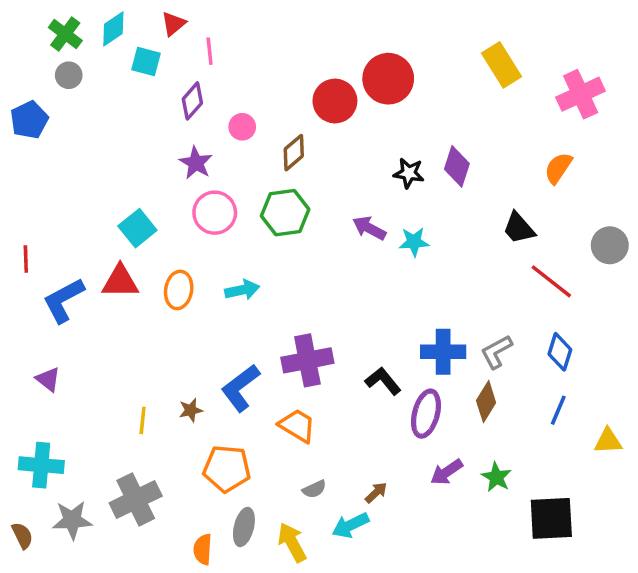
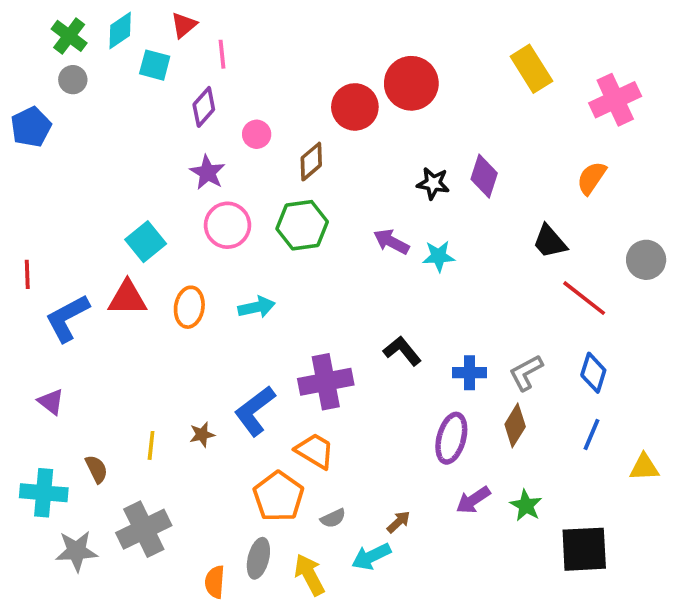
blue cross: (443, 352) -> (470, 373), size x0.7
black L-shape: (383, 381) -> (402, 351), moved
orange pentagon: (227, 469) -> (278, 496), moved, turned 30
brown semicircle: (22, 536) -> (96, 469), moved

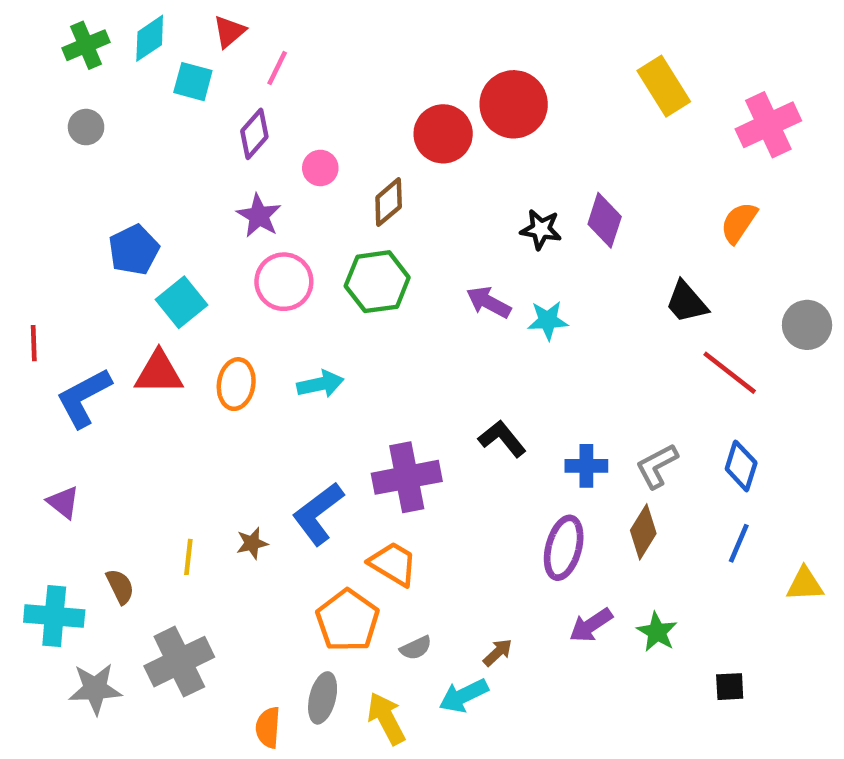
green cross: (69, 36) -> (86, 45), turned 30
pink line: (222, 54) -> (277, 68), turned 32
gray circle: (73, 80) -> (86, 127), moved
blue pentagon: (31, 127) -> (134, 250), moved
black square: (584, 549) -> (730, 687), size x0.5

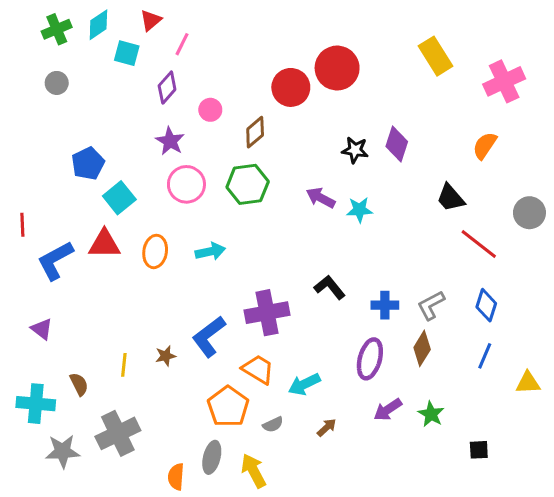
cyan arrow: (464, 696) -> (304, 384), moved

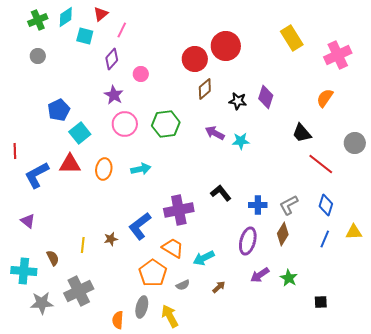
brown diamond: (255, 132) -> (205, 89), moved
yellow triangle: (528, 383) -> (354, 232), moved

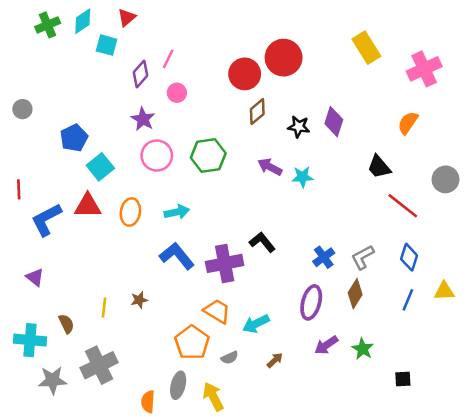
pink line: (122, 30) -> (168, 59), moved
gray circle: (38, 56) -> (22, 109), moved
black L-shape: (221, 193) -> (262, 242), moved
blue cross: (258, 205) -> (324, 257), turned -36
blue L-shape: (140, 226) -> (177, 256), moved, turned 88

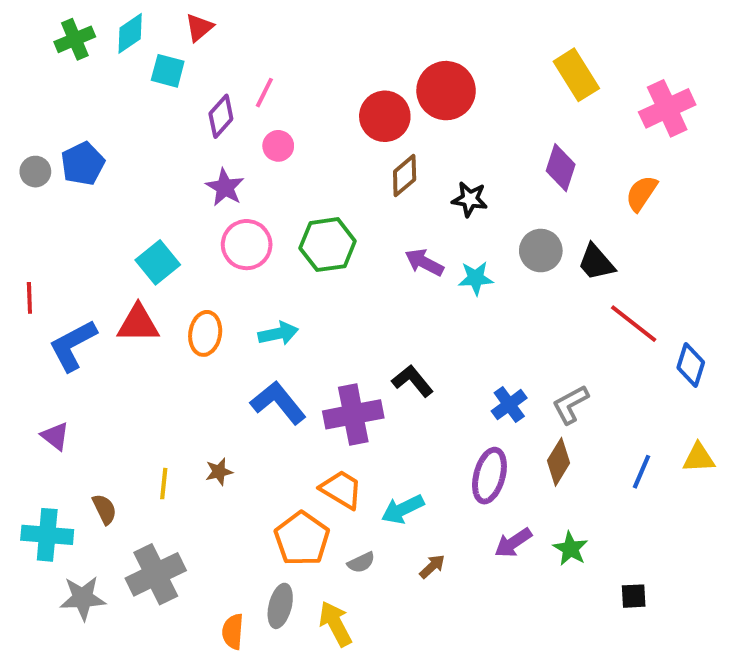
purple diamond: (334, 122) -> (561, 168), moved
blue pentagon: (74, 138) -> (83, 164), moved
gray circle: (446, 179) -> (541, 251), moved
blue diamond: (409, 257) -> (691, 365), moved

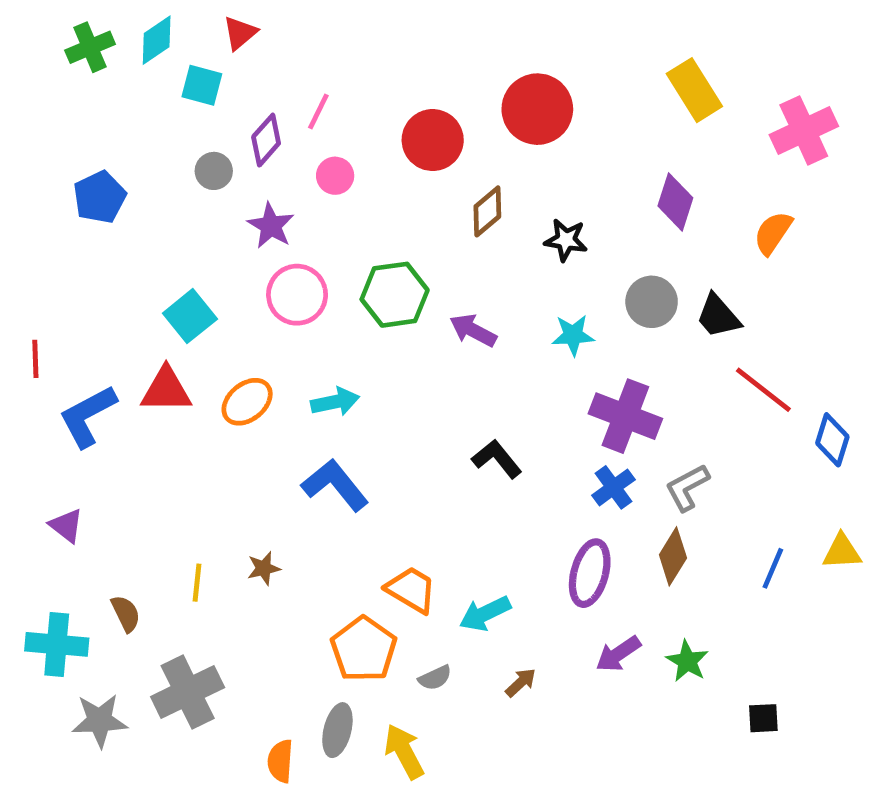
red circle: (385, 116) -> (433, 140), moved
gray circle: (35, 172) -> (214, 171), moved
purple arrow: (424, 262) -> (473, 330), moved
orange ellipse: (205, 333) -> (247, 402), turned 42
purple cross: (353, 414) -> (625, 416), moved, turned 32

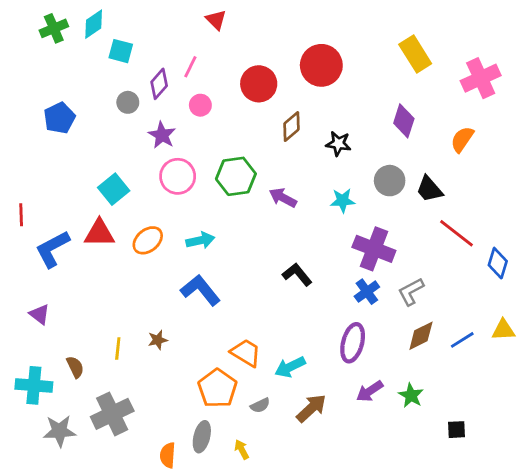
red triangle: (240, 33) -> (216, 20), moved, turned -35
brown diamond: (673, 556) -> (421, 336), moved, turned 32
blue line: (773, 568) -> (462, 340), turned 35
brown arrow: (521, 683) -> (311, 408), size x1.6
yellow arrow: (404, 752) -> (242, 449), size x0.6

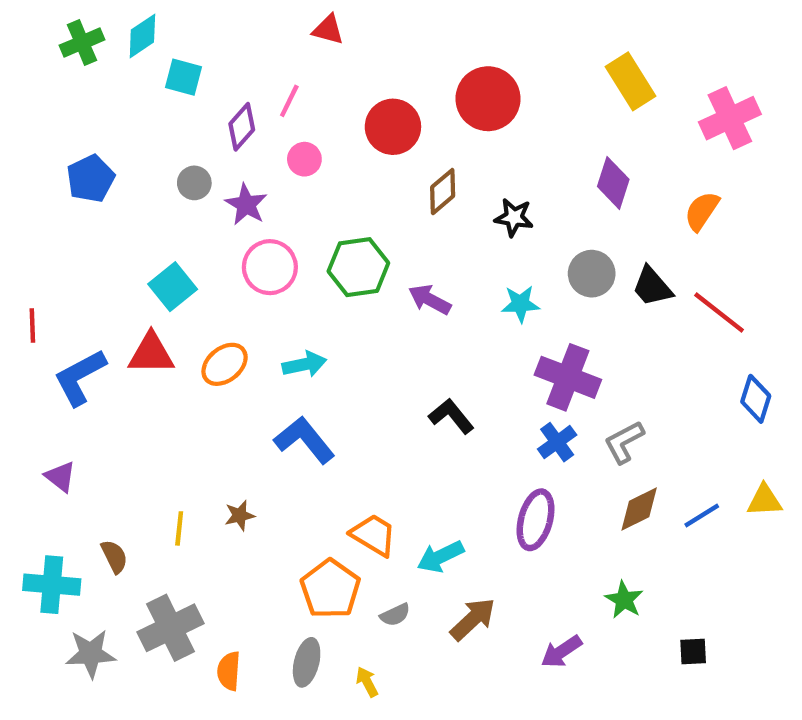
red triangle: (216, 20) -> (328, 30), turned -30
gray circle: (128, 102) -> (194, 183), moved
red line: (456, 233) -> (719, 312), moved
purple arrow: (370, 391) -> (561, 652), moved
orange semicircle: (168, 455) -> (229, 671), moved

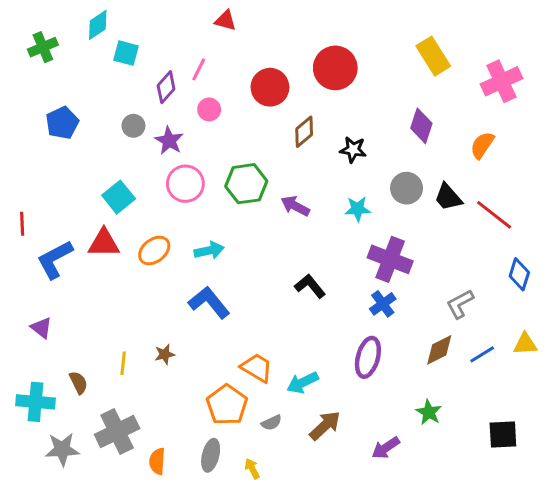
green cross: (82, 43) -> (43, 47), moved
gray L-shape: (624, 442) -> (460, 304), moved
black square: (693, 652) -> (503, 434), moved, size x1.5

